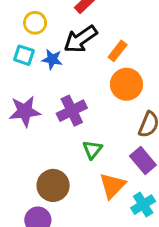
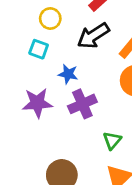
blue star: (52, 59) -> (68, 74), moved
green triangle: (92, 150) -> (112, 140), moved

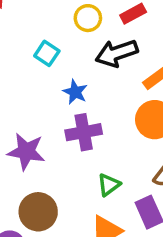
yellow circle: (50, 18) -> (88, 18), moved
purple star: (37, 103) -> (26, 152), moved

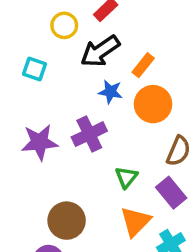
blue star: (75, 92) -> (110, 92), moved
purple star: (26, 152) -> (40, 142), moved

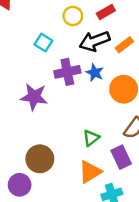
orange rectangle: (143, 65) -> (124, 45), moved
purple cross: (89, 134) -> (67, 72), moved

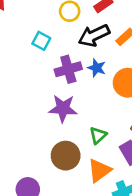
purple star: (34, 97) -> (63, 108), moved
brown circle: (40, 159) -> (66, 156), moved

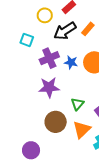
blue star: (97, 68) -> (71, 62), moved

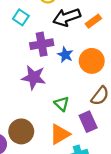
green triangle: (77, 104) -> (62, 104), turned -40
brown circle: (56, 122) -> (21, 131), moved

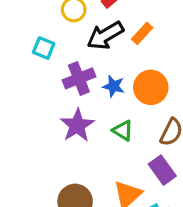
purple star: (34, 77) -> (77, 125), turned -30
green triangle: (62, 104) -> (123, 130), moved

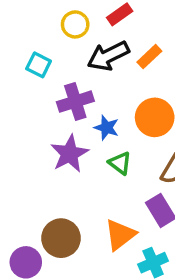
blue star: (114, 86) -> (107, 128), moved

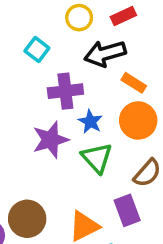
orange rectangle: (149, 57) -> (134, 83), moved, turned 65
green triangle: (120, 163) -> (97, 158), size x1.4

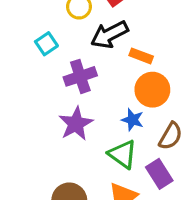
cyan square: (37, 50) -> (46, 44), turned 30
blue star: (90, 122) -> (133, 120), moved
green triangle: (97, 158) -> (123, 154), moved

